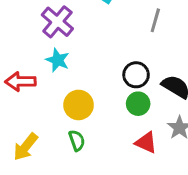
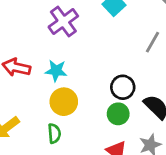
cyan star: (58, 60) -> (56, 71), moved, turned -30

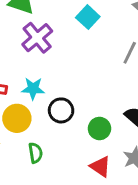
black circle: (123, 87) -> (61, 110), moved
yellow circle: (64, 102) -> (17, 118), moved

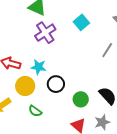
green semicircle: (35, 153) -> (35, 111), turned 128

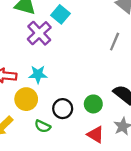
cyan square: (81, 22) -> (60, 14), moved
black circle: (56, 84) -> (63, 109), moved

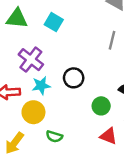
purple cross: (39, 33) -> (31, 60), moved
black circle: (63, 109) -> (74, 78), moved

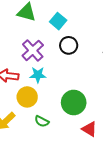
black circle: (74, 78) -> (69, 45), moved
green circle: (101, 106) -> (74, 102), moved, size x1.5

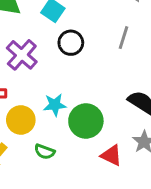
cyan star: (38, 75) -> (55, 105), moved

